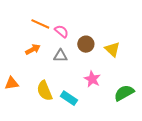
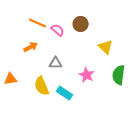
brown circle: (86, 44) -> (81, 24), moved
gray triangle: (60, 56) -> (56, 63), moved
green semicircle: (124, 93) -> (119, 75), moved, turned -54

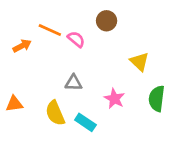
brown circle: (81, 24) -> (107, 21), moved
orange arrow: (31, 47) -> (22, 46), moved

